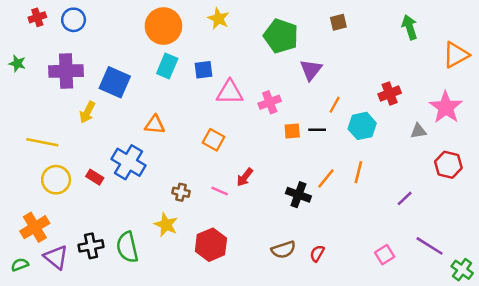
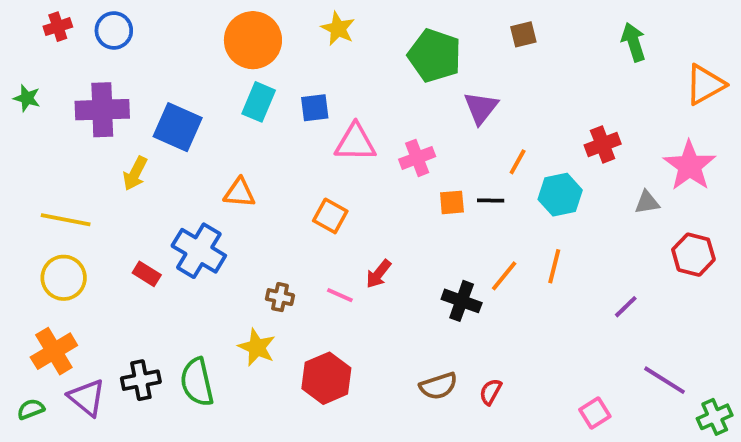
yellow circle: (56, 180) -> (64, 278), moved
pink square: (385, 255) -> (595, 413), moved
green cross: (462, 270) -> (715, 417), turned 30

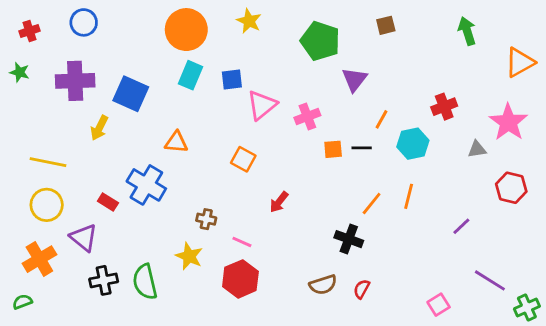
red cross: (58, 27) -> (30, 31), moved
pink triangle: (355, 143) -> (262, 105), turned -40
pink line: (340, 295) -> (242, 242), moved
black cross: (462, 301) -> (349, 239), moved
purple triangle: (87, 398) -> (84, 238), moved

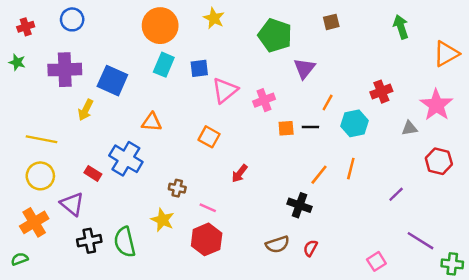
green cross: (527, 307) -> (452, 264), turned 30

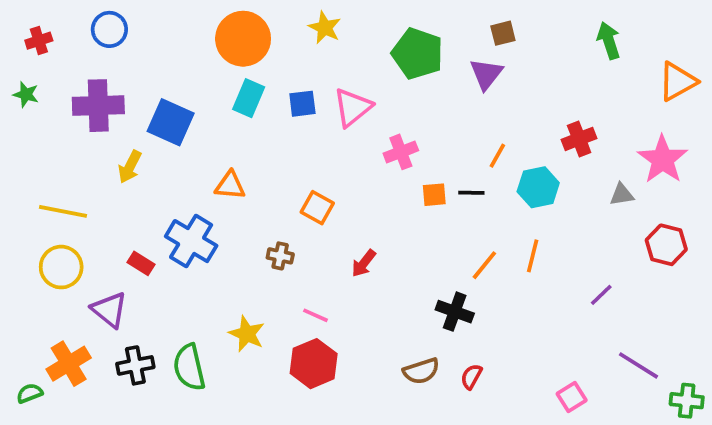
purple triangle: (304, 68) -> (486, 74), moved
pink triangle: (225, 90) -> (353, 107), moved
brown cross: (177, 188) -> (280, 256), moved
orange cross: (34, 222) -> (69, 364), moved

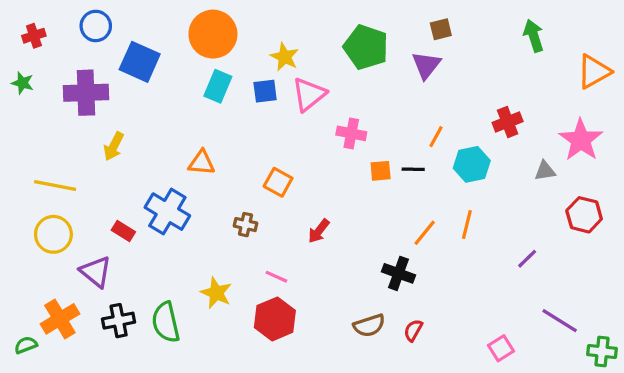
yellow star: (325, 28) -> (285, 57), moved
blue square: (171, 122) -> (140, 62), moved
pink cross: (401, 152) -> (351, 133), turned 32

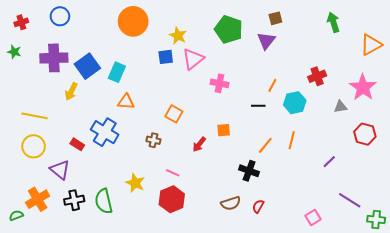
blue square: (140, 62) -> (87, 66), moved, turned 30
cyan rectangle: (218, 86) -> (117, 72), moved
orange square: (381, 171) -> (224, 130), moved

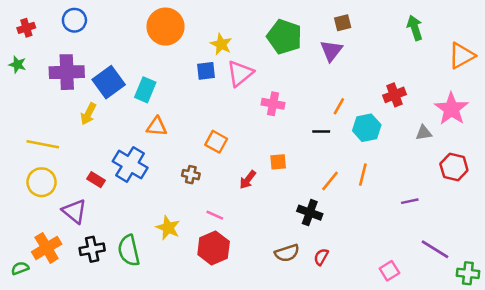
purple line: (329, 162) -> (410, 201), turned 32

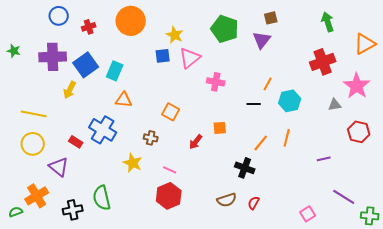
red cross: (26, 28) -> (89, 27), moved
red cross: (395, 95) -> (323, 62), moved, size x1.4
yellow star: (168, 228) -> (133, 163), moved
black cross: (92, 249) -> (73, 210), moved

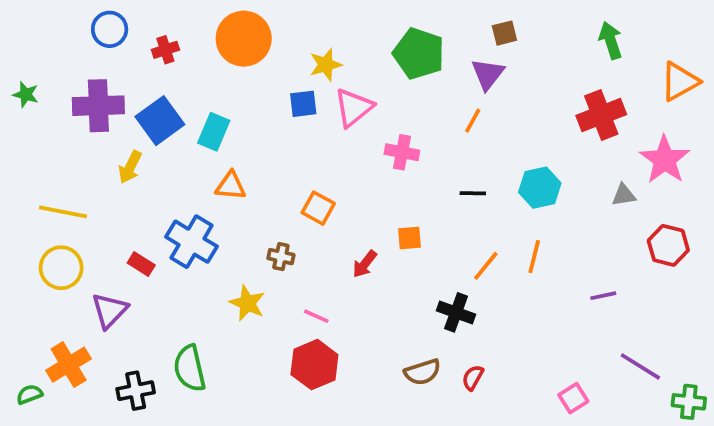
yellow star: (175, 35) -> (326, 65), turned 30
orange line: (268, 84) -> (473, 121), moved
purple triangle: (59, 167) -> (110, 311), turned 35

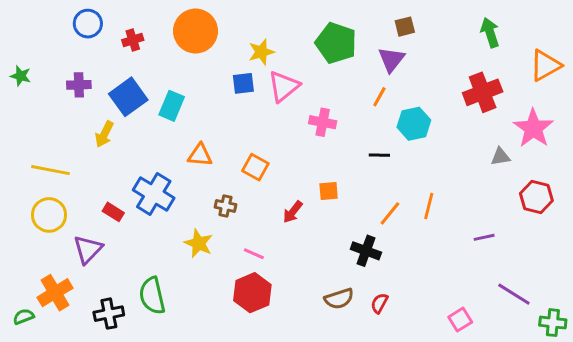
purple cross: (98, 106) -> (79, 85), size x0.6
orange triangle: (231, 186) -> (200, 155), moved
cyan hexagon: (540, 188) -> (414, 124), moved

